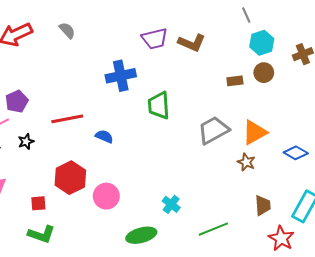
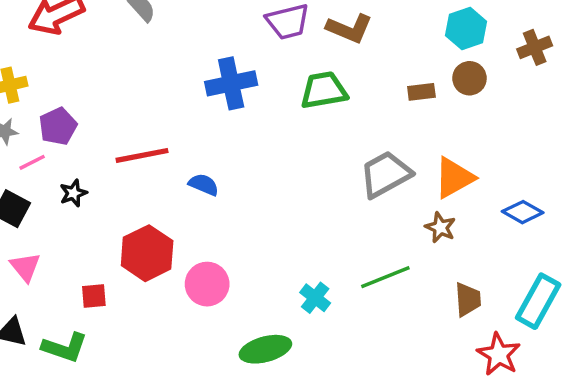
green trapezoid: (159, 106) -> (324, 90), moved, turned 84
green line: (213, 229) -> (385, 277), moved
green L-shape: (41, 234) -> (65, 347), moved

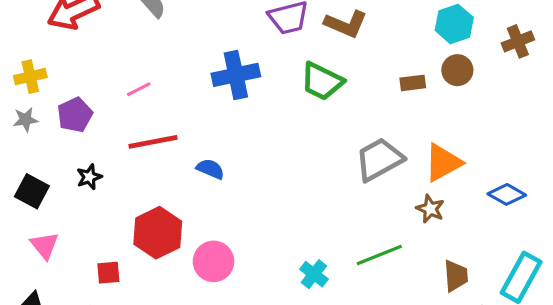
green trapezoid: (324, 90) -> (322, 81), turned -144
pink line: (32, 162) -> (139, 89), moved

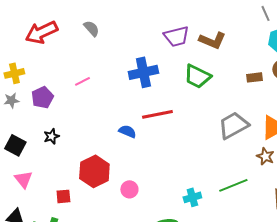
red line: (153, 142) -> (157, 114), moved
pink circle: (214, 261) -> (129, 189), size x0.7
cyan cross: (314, 274) -> (192, 197), turned 36

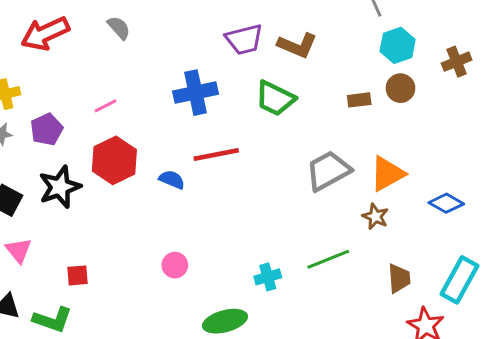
black star: (51, 136) -> (60, 187), size x1.8
red hexagon: (94, 171) -> (114, 160), moved

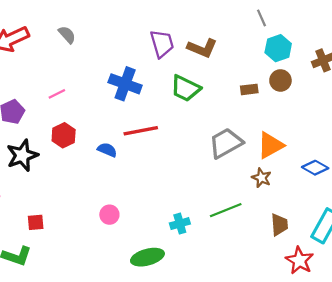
purple trapezoid: (244, 39) -> (162, 44), turned -92
blue cross: (196, 93) -> (125, 84), turned 32
red hexagon: (114, 160) -> (64, 135), size x0.7

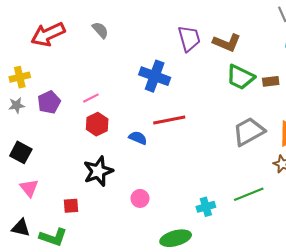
green trapezoid: (185, 88) -> (240, 77), moved
pink line: (57, 94) -> (91, 98), moved
black star: (22, 155) -> (98, 171), moved

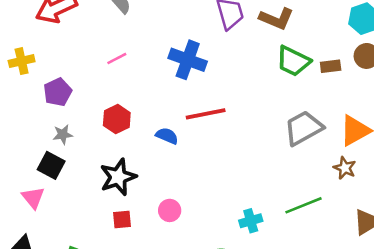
pink line: (91, 98) -> (117, 59), moved
gray star: (17, 105) -> (63, 134), moved
black square: (21, 152) -> (51, 165), moved
red square: (71, 206) -> (122, 219), moved

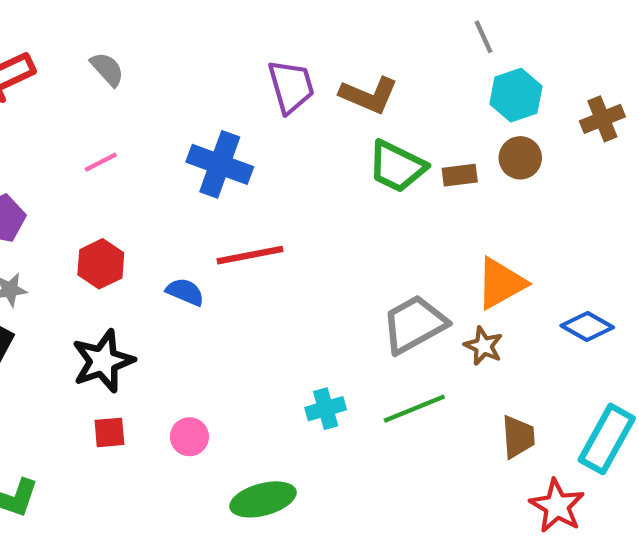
gray trapezoid: (304, 128) -> (414, 324), moved
pink circle: (170, 210) -> (189, 437), moved
cyan cross: (251, 221) -> (326, 409), moved

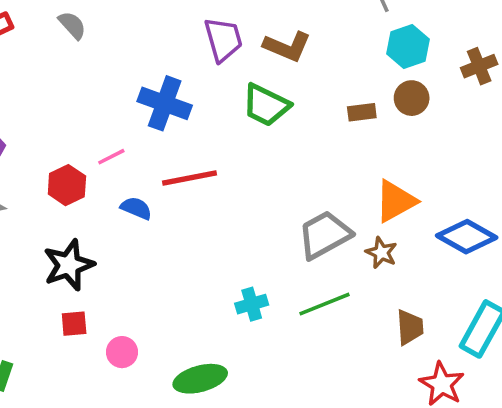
pink line: (101, 162) -> (111, 157), moved
green trapezoid: (397, 166) -> (266, 105), moved
blue diamond: (587, 326) -> (467, 237), size x1.4
pink circle: (189, 437) -> (122, 352), moved

